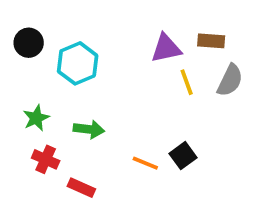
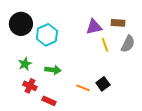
black circle: (29, 43) -> (21, 24), size x1.5

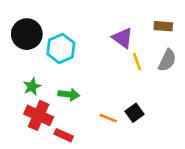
brown rectangle: (118, 23) -> (163, 26), moved
purple triangle: (94, 27) -> (123, 38), turned 48
red cross: (30, 86) -> (39, 115), size x1.5

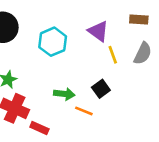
cyan hexagon: (61, 48) -> (53, 42), moved
green arrow: (69, 94) -> (64, 94), moved
black square: (134, 113) -> (101, 89), moved

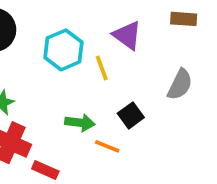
gray semicircle: (143, 53) -> (180, 84), moved
yellow line: (113, 55) -> (102, 68), moved

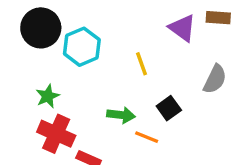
purple triangle: (127, 35) -> (182, 28), moved
cyan hexagon: (63, 50) -> (82, 47), moved

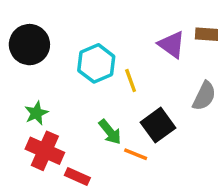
cyan hexagon: (82, 47) -> (96, 63), moved
black square: (169, 108) -> (158, 125), size x1.4
green arrow: (121, 115) -> (110, 132), turned 44

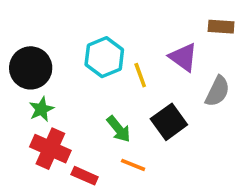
black circle: (29, 45) -> (31, 68), moved
purple triangle: (172, 45) -> (183, 57), moved
orange line: (136, 154) -> (133, 165), moved

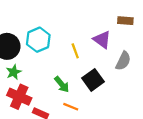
cyan hexagon: (104, 57) -> (38, 40), moved

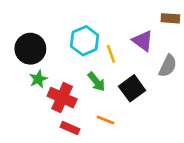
cyan hexagon: (38, 40) -> (85, 41), moved
green arrow: (62, 84) -> (96, 82), moved
red cross: (19, 97) -> (62, 98), moved

